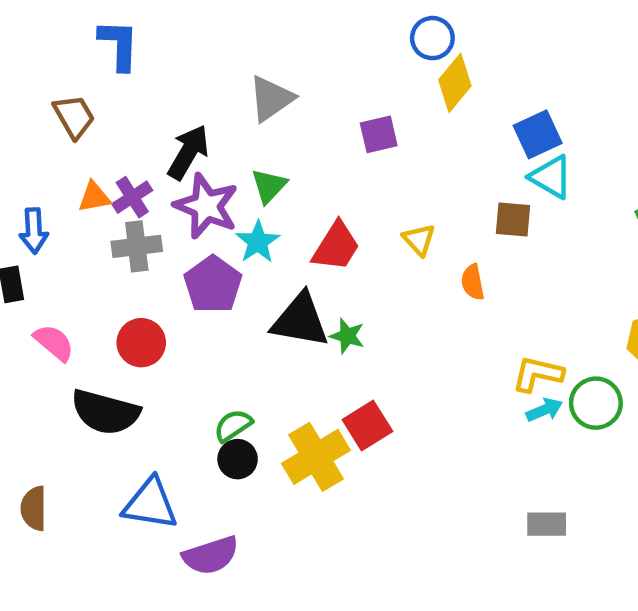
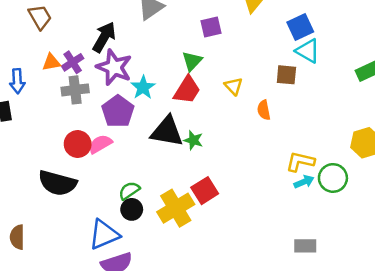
green triangle: (269, 186) -> (192, 61), moved
pink semicircle: (54, 343) -> (100, 144), moved, turned -70
blue triangle: (150, 504) -> (104, 235), moved, turned -32

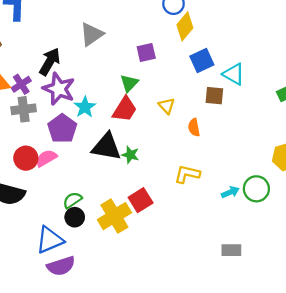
blue square: (300, 27) -> (202, 60), moved
yellow L-shape: (300, 162) -> (187, 174), moved

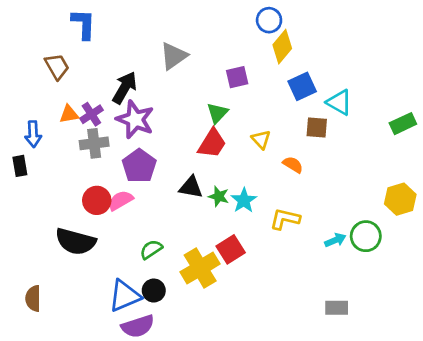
cyan star: (85, 107) -> (244, 200), moved
orange semicircle: (194, 127) -> (293, 165), turned 132
black triangle: (106, 147) -> (191, 187), size x0.7
black circle: (75, 217) -> (154, 291), moved

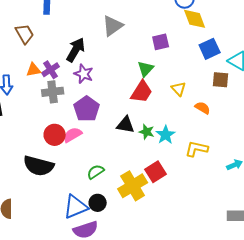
yellow diamond: (282, 47) -> (195, 19), turned -60
purple star: (135, 120) -> (84, 74), size x0.7

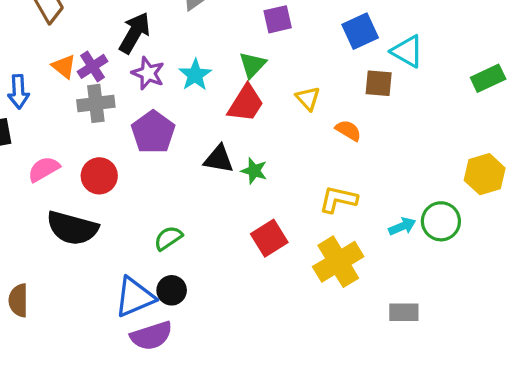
orange triangle: (34, 70) -> (64, 66), turned 49
pink semicircle: (73, 135) -> (44, 169), moved
cyan star: (166, 135) -> (195, 75), moved
yellow cross: (133, 186) -> (338, 262), moved

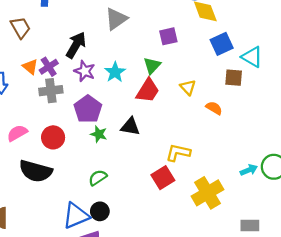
green star: (254, 171) -> (99, 134), moved
yellow L-shape: (338, 199) -> (178, 153), moved

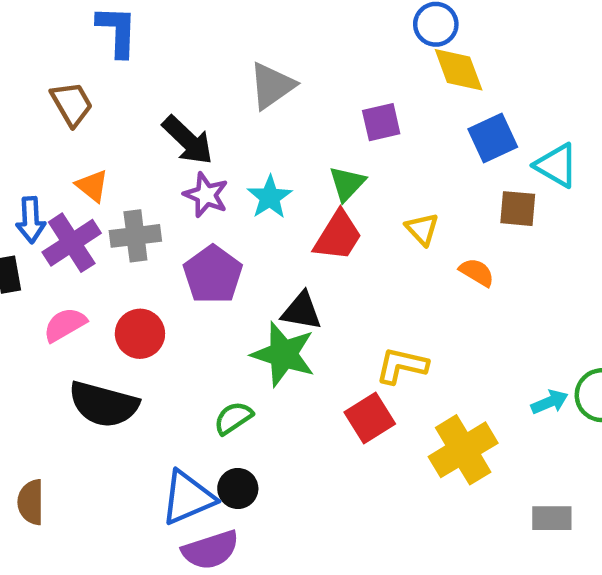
black arrow: (76, 45) -> (188, 140), turned 104
purple cross: (49, 67) -> (72, 243), moved, size x1.4
green star: (99, 134) -> (283, 354), moved, size x1.8

